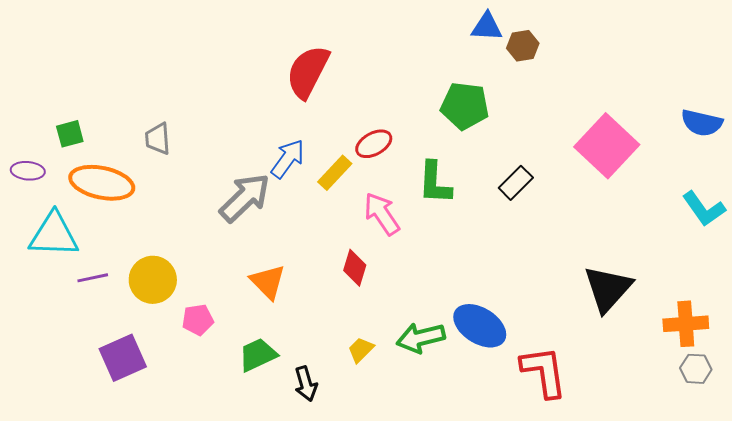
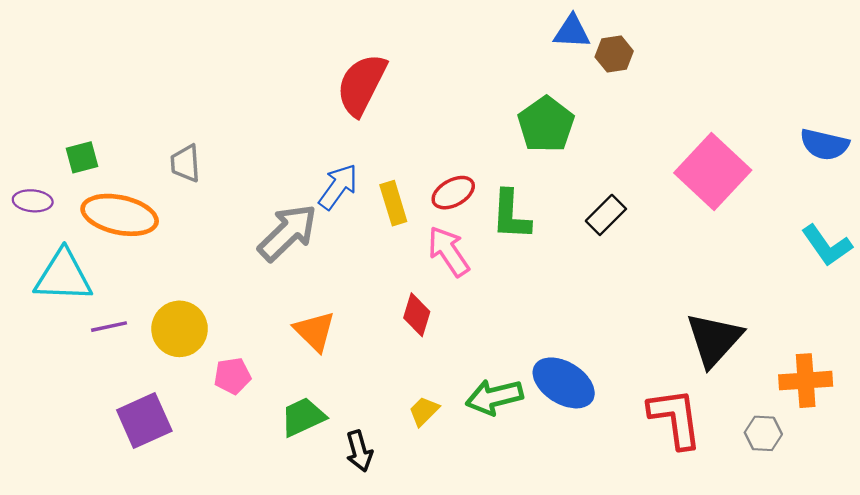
green pentagon: (465, 106) -> (546, 124), turned 30
red ellipse: (374, 144) -> (453, 193), moved
yellow rectangle: (335, 173) -> (393, 203), turned -60
gray hexagon: (696, 369) -> (763, 433), moved
red L-shape: (544, 372) -> (675, 418), moved

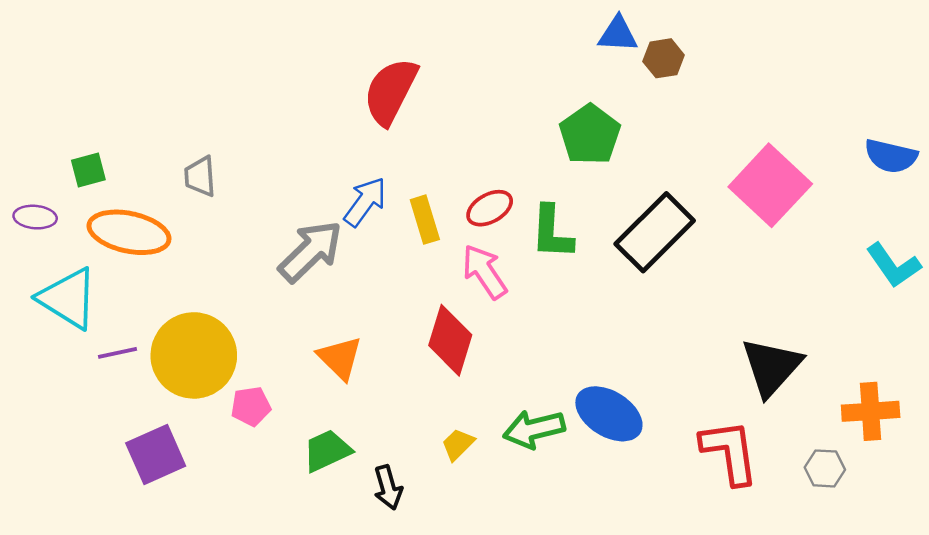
black rectangle: (606, 215) -> (655, 232), size x1.8
cyan triangle: (63, 276) -> (68, 298), turned 30
red diamond: (417, 315) -> (450, 340), size x1.5
yellow circle: (180, 329) -> (194, 355), size x1.4

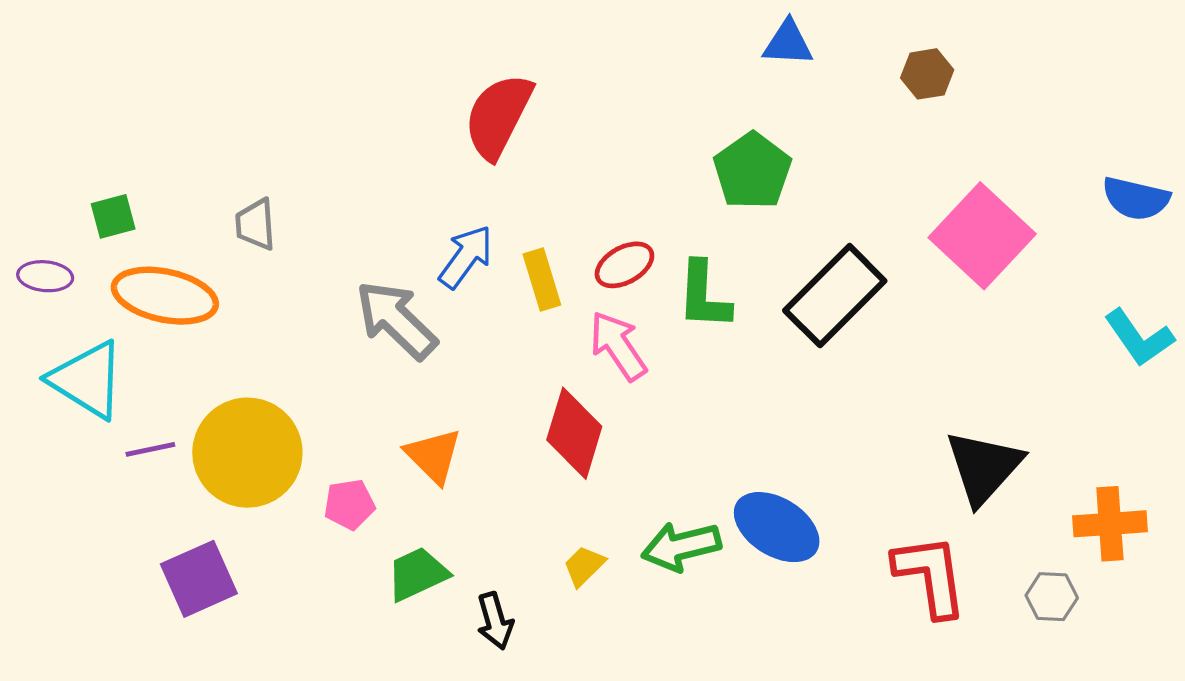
brown hexagon: (664, 58) -> (927, 74), moved
gray arrow: (311, 251) -> (396, 320), turned -92
pink pentagon: (251, 406) -> (349, 504), moved

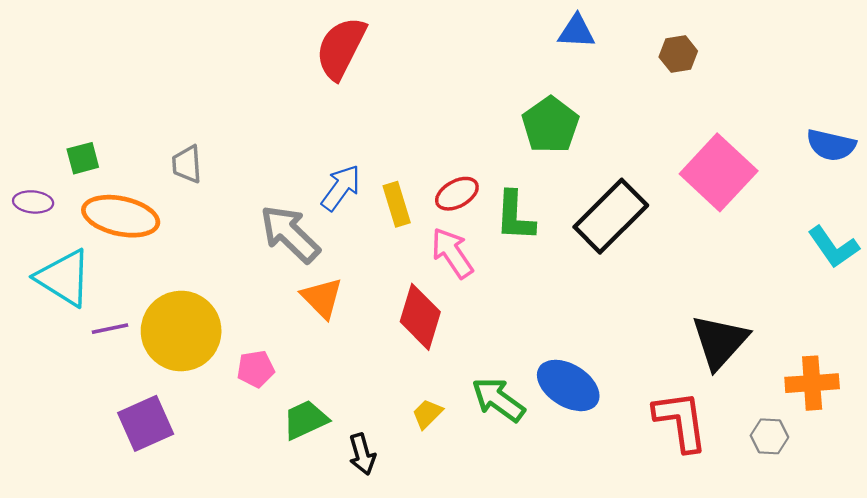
red semicircle: (498, 116) -> (341, 48), moved
orange triangle: (434, 456) -> (322, 298), moved
green arrow: (681, 546) -> (498, 400), turned 50

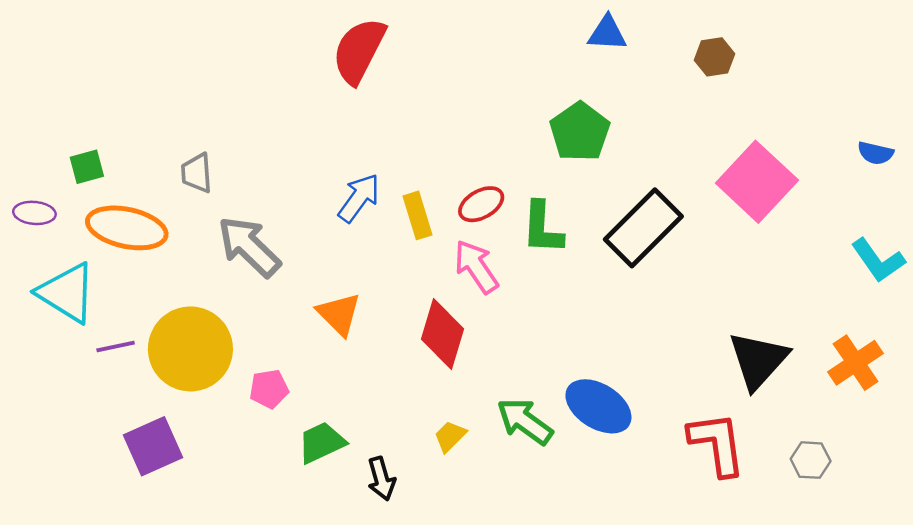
blue semicircle: (831, 145) -> (876, 153), size x0.7
gray arrow: (290, 234) -> (249, 247), moved
orange cross: (812, 383) -> (856, 363), moved, turned -30

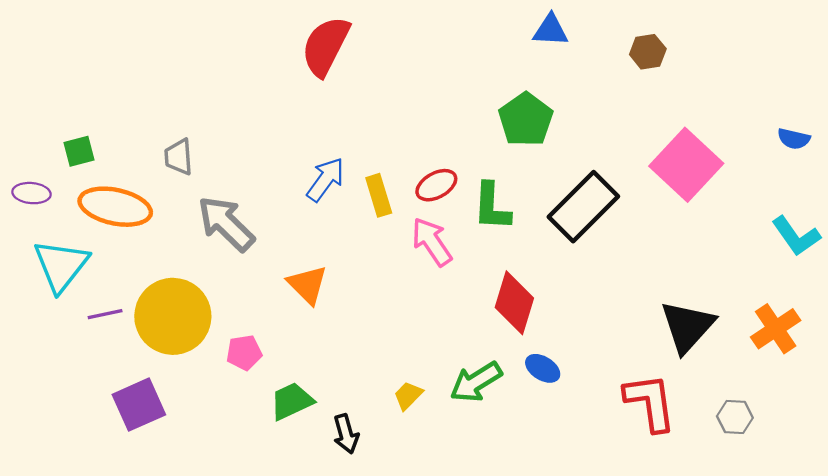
cyan triangle: (67, 293) -> (61, 265), turned 36
red diamond: (442, 334) -> (514, 303), moved
blue ellipse: (598, 406) -> (543, 368), size x0.6
green arrow: (525, 421) -> (476, 382), turned -68

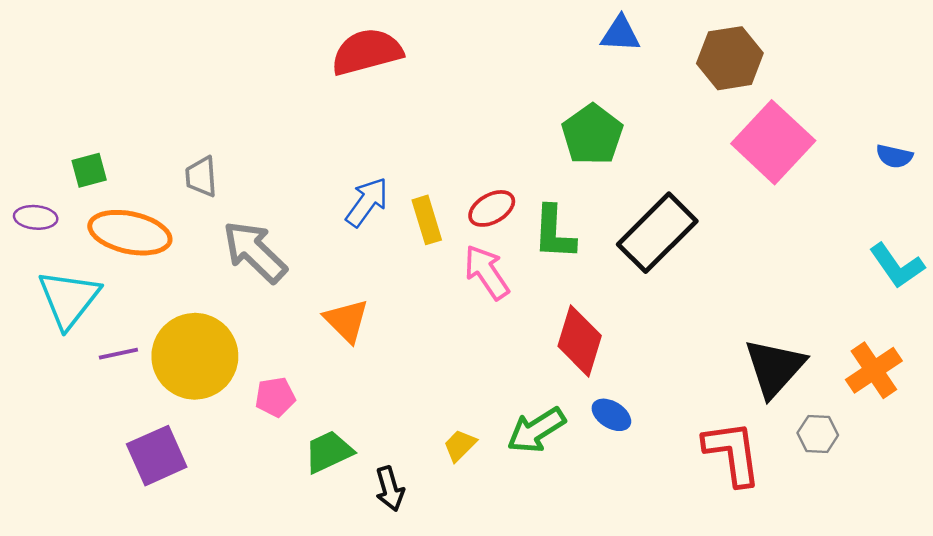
red semicircle: (326, 46) -> (367, 52), turned 48
brown hexagon: (648, 52) -> (730, 58), size x1.6
pink square: (686, 165) -> (773, 142), moved
gray hexagon: (735, 417) -> (818, 434), moved

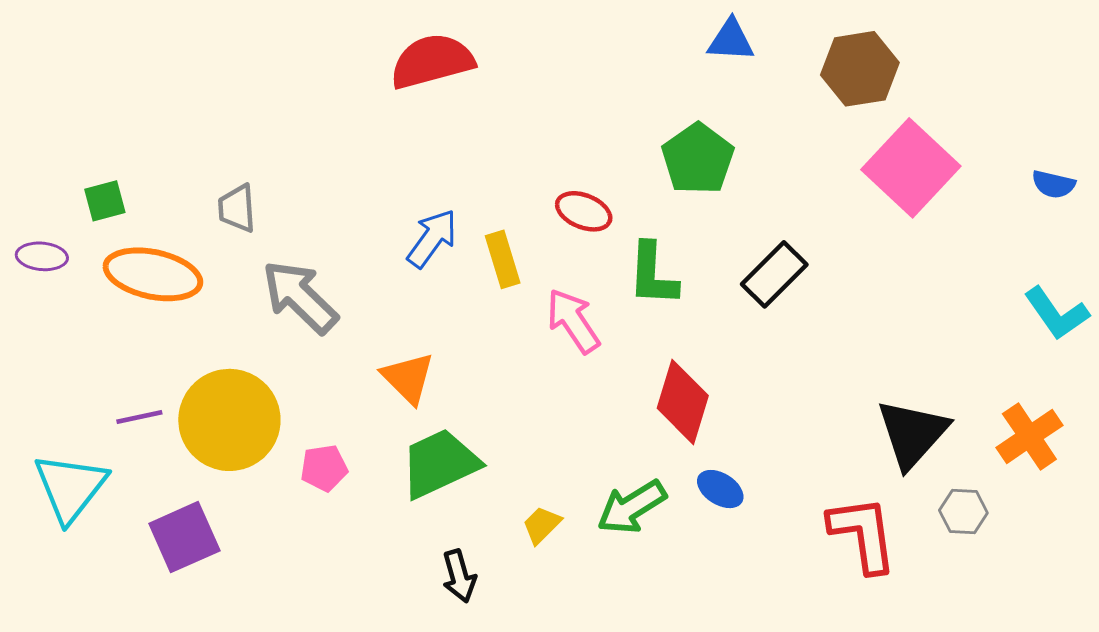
red ellipse: (492, 208) -> (584, 211), moved, turned 51
black rectangle: (657, 233) -> (774, 274), size x0.7
cyan triangle: (69, 299) -> (70, 488), moved
green trapezoid: (329, 452) -> (440, 463), moved, size x1.4

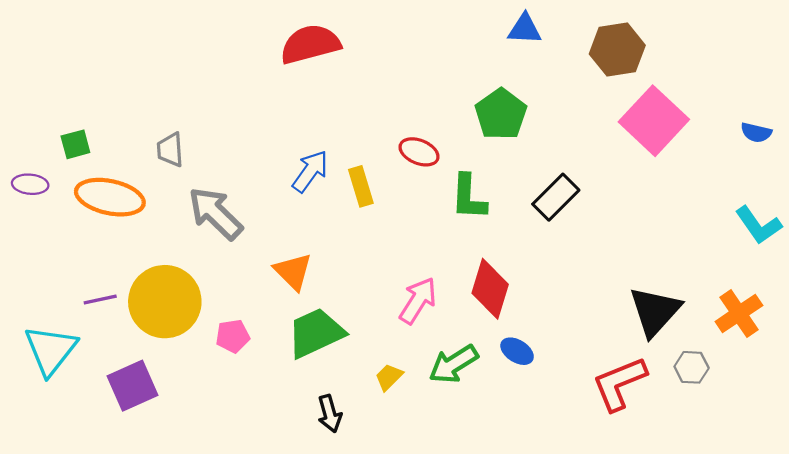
pink arrow: (573, 321) -> (418, 301), moved, turned 66
red L-shape: (863, 534) -> (619, 383), turned -104

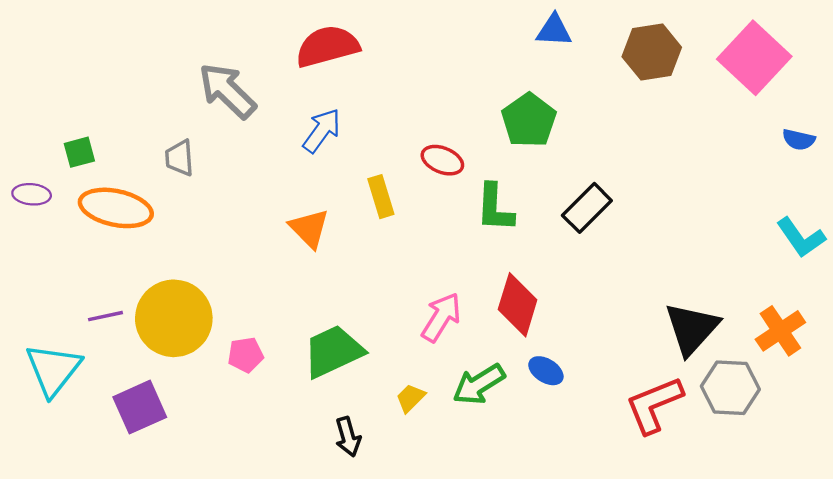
pink square: (654, 121) -> (754, 58), moved
blue arrow: (310, 171) -> (322, 131), moved
gray arrow: (215, 213) -> (227, 91), moved
orange triangle: (293, 271) -> (309, 228), moved
gray hexagon: (692, 367) -> (730, 388), size x1.6

